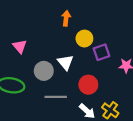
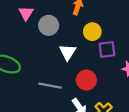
pink triangle: (20, 46) -> (26, 13), moved
gray circle: (44, 71) -> (49, 25), moved

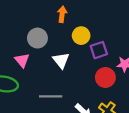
pink triangle: (26, 13) -> (22, 60), moved
red circle: (86, 80) -> (105, 77), moved

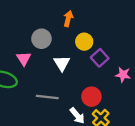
purple square: (99, 50) -> (100, 58), turned -30
red circle: (105, 77) -> (91, 97), moved

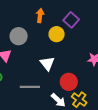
purple square: (100, 58) -> (71, 20), moved
white triangle: (62, 63) -> (47, 63), moved

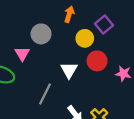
red circle: (69, 82) -> (97, 61), moved
gray line: (30, 87) -> (45, 94), turned -72

